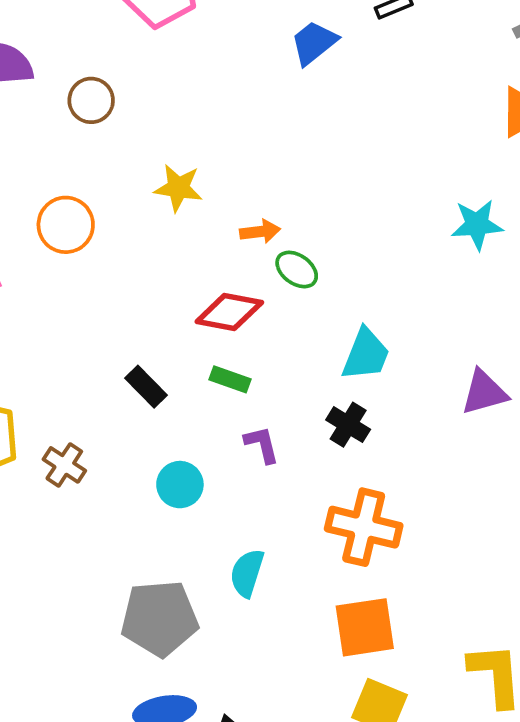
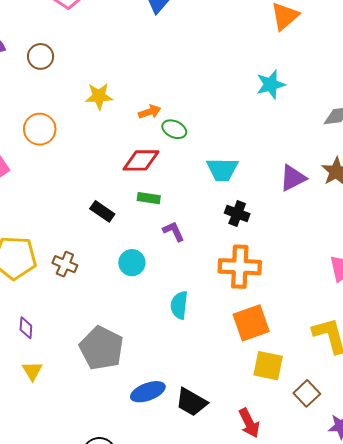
cyan trapezoid: (366, 354) -> (222, 169), turned 80
black cross: (348, 425) -> (237, 213), moved
gray pentagon: (160, 618) -> (101, 348), moved, turned -30

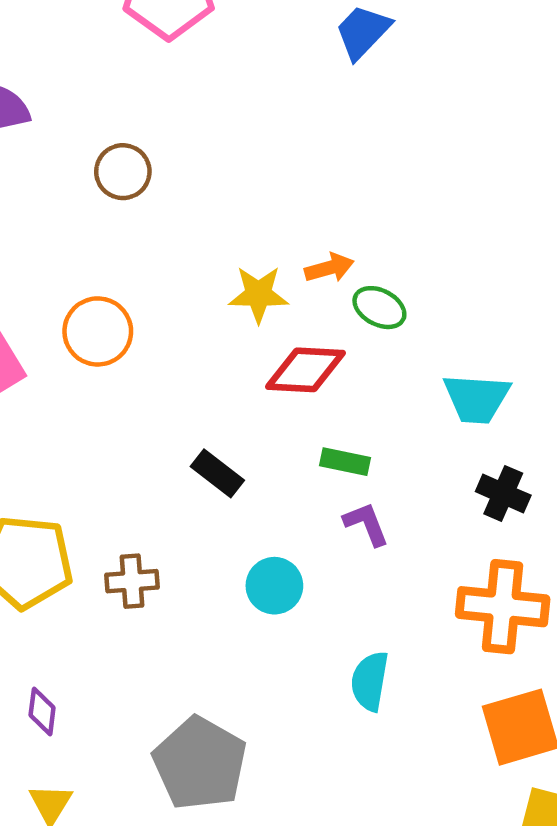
brown circle: (41, 56) -> (123, 172), moved
yellow star: (99, 96) -> (258, 294), moved
orange circle: (40, 129) -> (98, 331), moved
green rectangle: (149, 198) -> (345, 462), moved
brown cross: (65, 264) -> (132, 581), turned -30

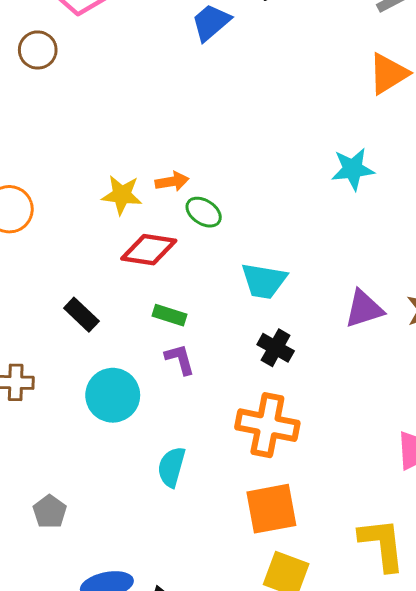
brown circle: (123, 172) -> (38, 50), moved
cyan circle: (274, 586) -> (113, 395), size x1.4
gray pentagon: (200, 763) -> (50, 512), size x0.5

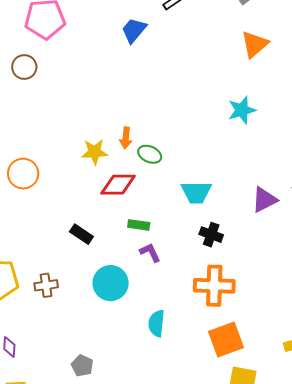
orange arrow: (172, 182) -> (126, 138), turned 115

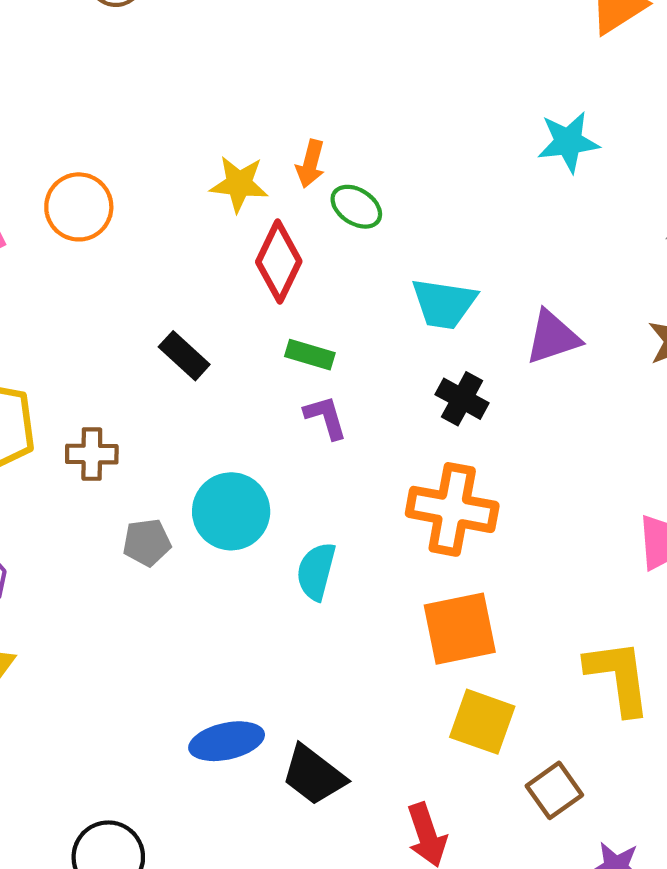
red diamond: (118, 185) -> (279, 262), turned -72
purple triangle: (264, 200) -> (553, 337), moved
cyan circle: (111, 283) -> (231, 511), moved
gray pentagon: (82, 366) -> (147, 542), moved, turned 30

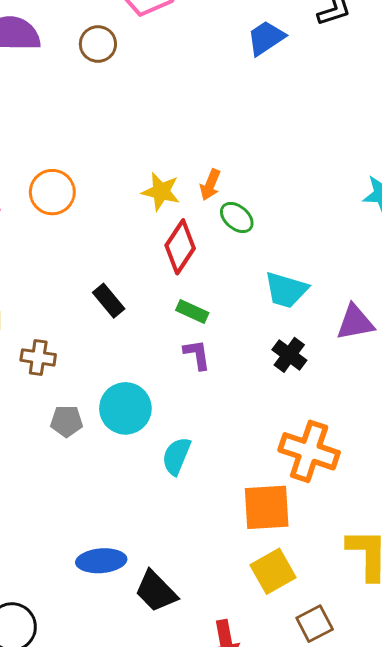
orange cross: (452, 509) -> (309, 451), moved
yellow square: (482, 722) -> (273, 571), turned 33

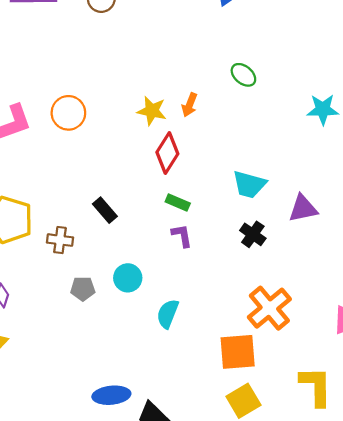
green ellipse: (237, 218) -> (243, 75), moved
black rectangle: (109, 301) -> (105, 210), moved
cyan circle: (125, 408) -> (128, 278), size x0.7
orange cross: (309, 451) -> (269, 308), turned 33

